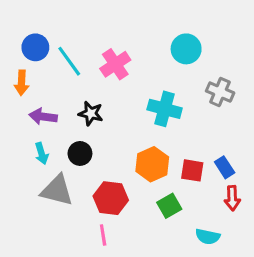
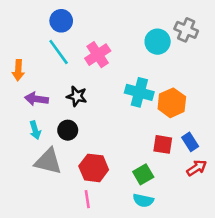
blue circle: (35, 47) -> (61, 21), moved
gray cross: (220, 92) -> (186, 30), moved
orange hexagon: (152, 164) -> (172, 103), moved
red arrow: (232, 198) -> (197, 168), turned -120
cyan semicircle: (208, 237) -> (143, 200), moved

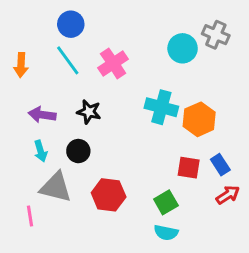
orange arrow: (18, 70) -> (21, 65), moved
pink line: (87, 199) -> (30, 216), moved

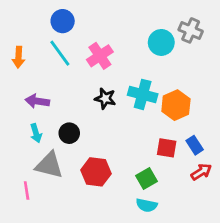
black star: (89, 112) -> (105, 98), moved

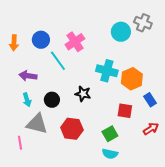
blue circle: (63, 21) -> (41, 40), moved
cyan line: (60, 53) -> (58, 61), moved
black star: (105, 98) -> (83, 94), moved
blue rectangle: (195, 145) -> (150, 100), moved

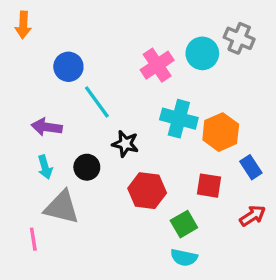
pink cross: (75, 42) -> (157, 65), moved
orange arrow: (14, 43) -> (23, 25), moved
black star: (83, 94) -> (125, 144), moved
red hexagon: (72, 129) -> (147, 191), moved

